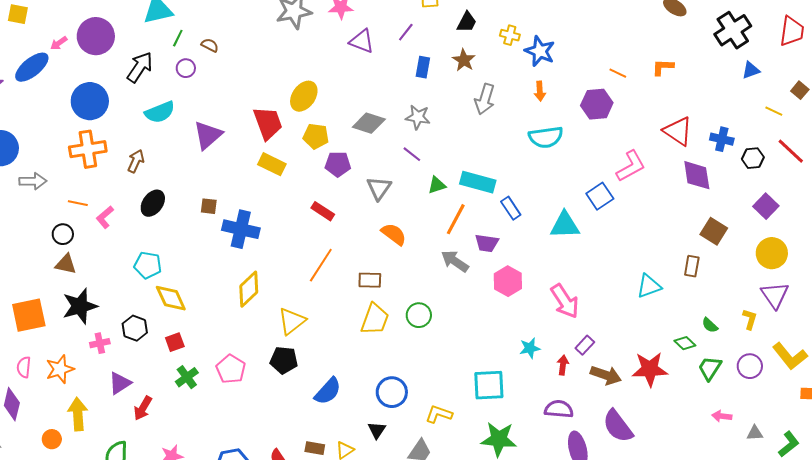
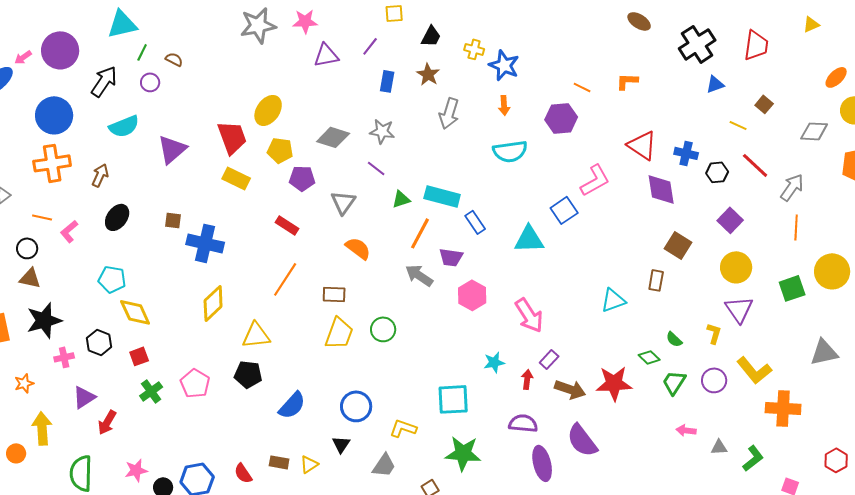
purple triangle: (362, 41) -> (326, 55), turned -32
yellow triangle: (292, 321) -> (256, 335), turned 32
orange star: (60, 369) -> (24, 383), size x0.7

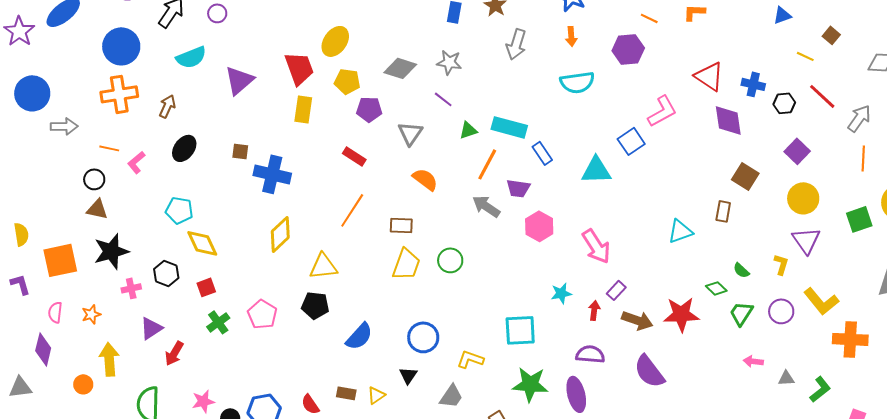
yellow rectangle: (236, 178) -> (303, 109), turned 72
purple ellipse: (542, 463) -> (576, 394), moved

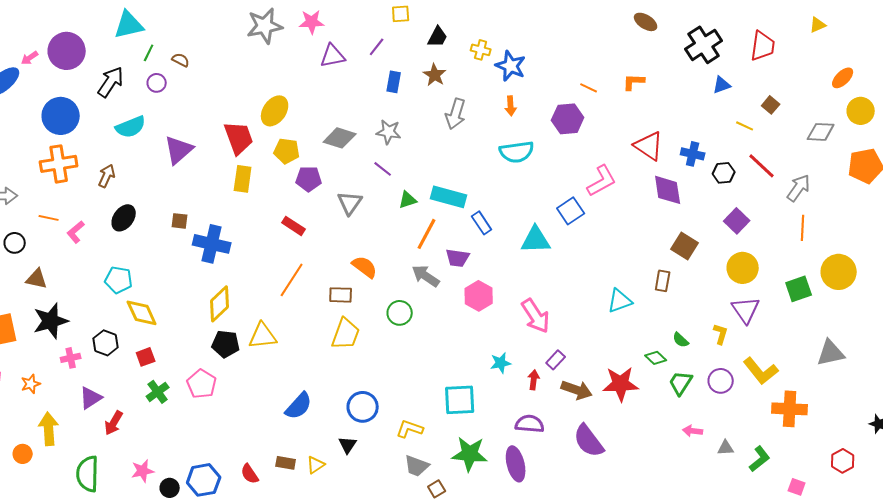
black circle: (94, 179) -> (15, 243), moved
orange semicircle: (425, 179) -> (365, 267), moved
green circle: (450, 260) -> (400, 313), moved
black pentagon: (315, 305) -> (226, 344), moved
gray trapezoid: (451, 396) -> (417, 466), moved, turned 76

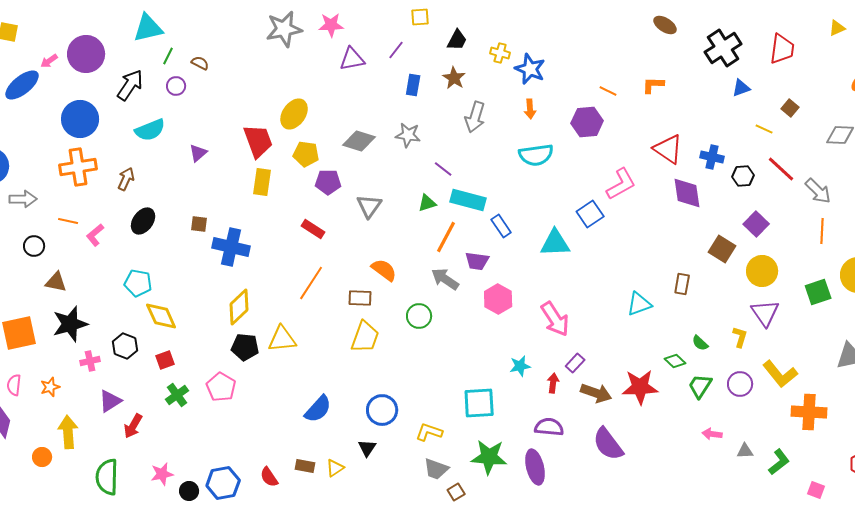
purple triangle: (179, 150) -> (198, 153), size x0.6
purple line: (383, 169) -> (443, 169), moved
gray arrow: (799, 188) -> (818, 191), turned 100
brown square: (685, 246) -> (722, 249), moved

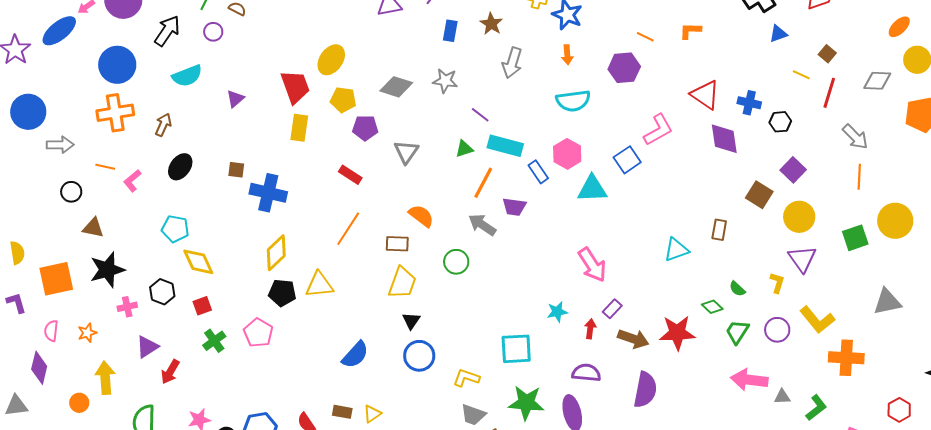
red line: (781, 169) -> (829, 93), moved, turned 64
pink hexagon: (498, 299) -> (567, 154), moved
pink arrow: (712, 434) -> (749, 380), size x1.8
purple semicircle: (608, 444) -> (645, 390), turned -132
black triangle: (367, 448) -> (411, 321), moved

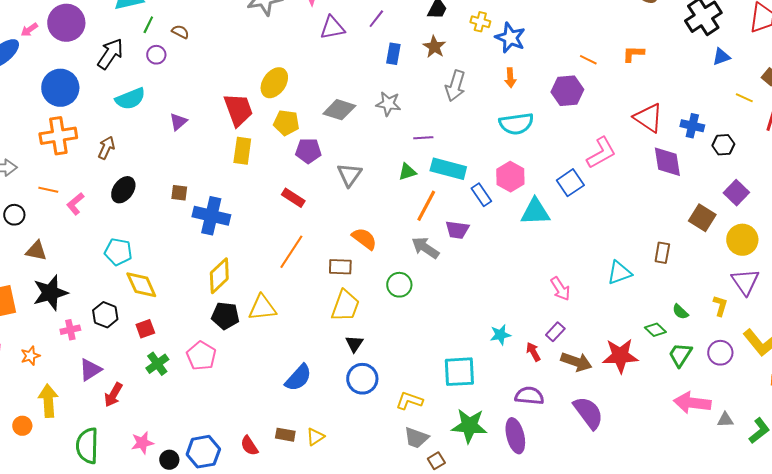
purple line: (480, 115) -> (423, 138), turned -42
pink arrow: (592, 265) -> (560, 289), moved, size x0.7
red arrow: (590, 329) -> (533, 352), turned -36
purple semicircle: (645, 390) -> (588, 413), turned -48

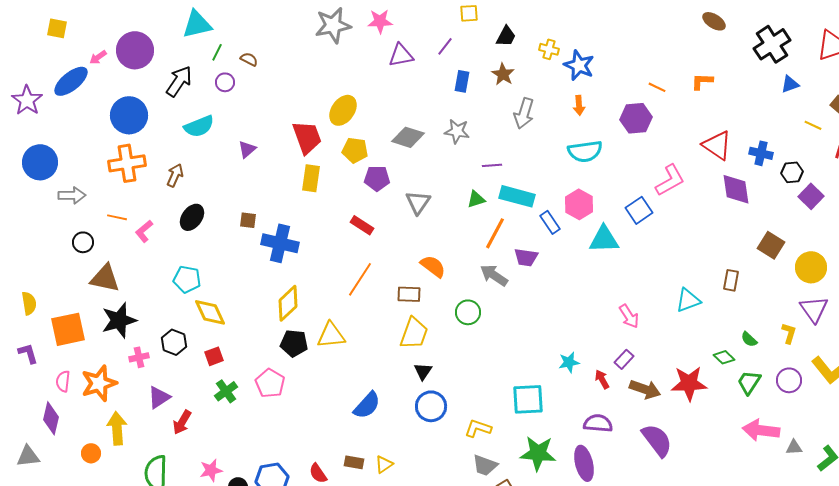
purple square: (736, 193) -> (811, 196), moved
brown triangle: (36, 251) -> (105, 278), size x1.4
orange star: (30, 356) -> (99, 383), size x1.8

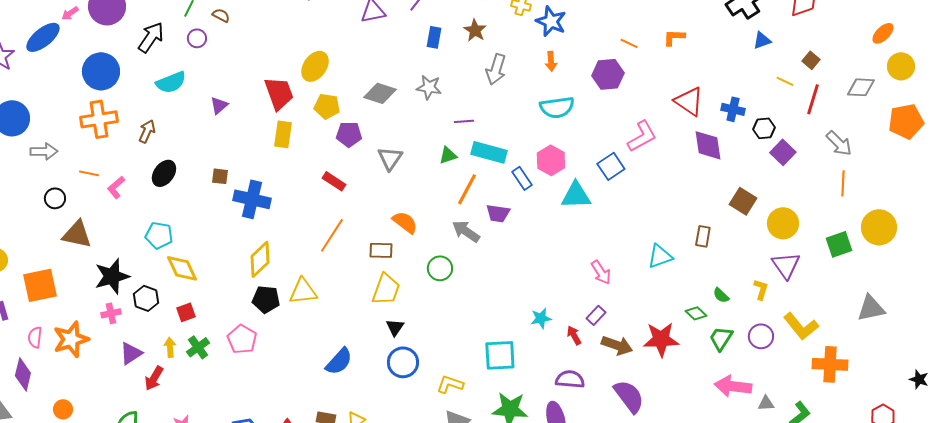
black star: (119, 320) -> (112, 276), moved
yellow arrow: (117, 428) -> (170, 347), moved, size x0.6

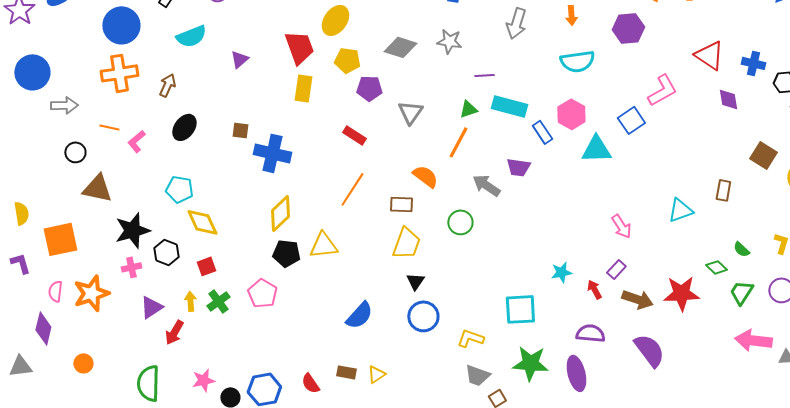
purple diamond: (708, 145) -> (728, 99), size x0.7
orange line: (467, 189) -> (458, 142), moved

